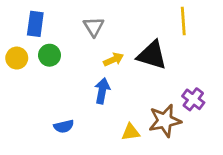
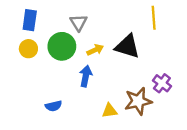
green circle: (49, 55) -> (62, 46), moved, size x1.5
yellow circle: (17, 58) -> (28, 49), moved

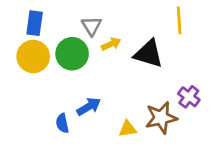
yellow circle: (28, 49) -> (33, 56), size x1.5
yellow arrow: (95, 50) -> (111, 44), moved
blue arrow: (86, 76) -> (89, 107), moved, turned 48
blue semicircle: (53, 106) -> (62, 123), turned 91

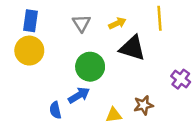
yellow arrow: (111, 44) -> (117, 23), moved
green circle: (72, 54) -> (90, 67), moved
purple cross: (189, 97) -> (181, 79), moved
brown star: (161, 118) -> (143, 105), size x0.7

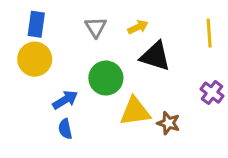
yellow line: (160, 18) -> (209, 33), moved
blue arrow: (79, 95) -> (65, 100), moved
brown star: (143, 105) -> (168, 123), turned 30
yellow triangle: (114, 115) -> (135, 111), moved, size x1.6

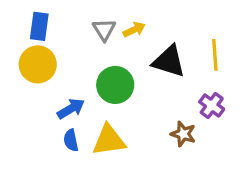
yellow arrow: (138, 27) -> (134, 30), moved
yellow line: (209, 33) -> (215, 55), moved
purple cross: (212, 93) -> (212, 105), moved
yellow triangle: (135, 111) -> (109, 140), moved

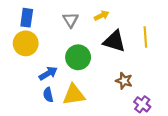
yellow arrow: (134, 30) -> (102, 16), moved
purple cross: (212, 105) -> (142, 104), moved
brown star: (183, 134) -> (124, 81), moved

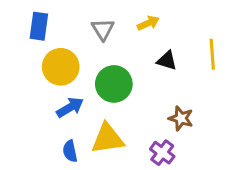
black triangle: (114, 41) -> (167, 61), size x0.6
yellow circle: (26, 43) -> (61, 67), moved
blue semicircle: (48, 95) -> (70, 151), moved
purple cross: (142, 104) -> (162, 153), moved

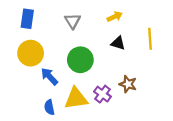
yellow arrow: (148, 23) -> (115, 17), moved
yellow circle: (61, 67) -> (31, 53), moved
blue arrow: (70, 107) -> (49, 76), turned -102
purple cross: (162, 153) -> (102, 94), moved

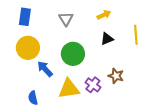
black triangle: (118, 43) -> (107, 39), turned -40
blue semicircle: (49, 107) -> (33, 98), moved

